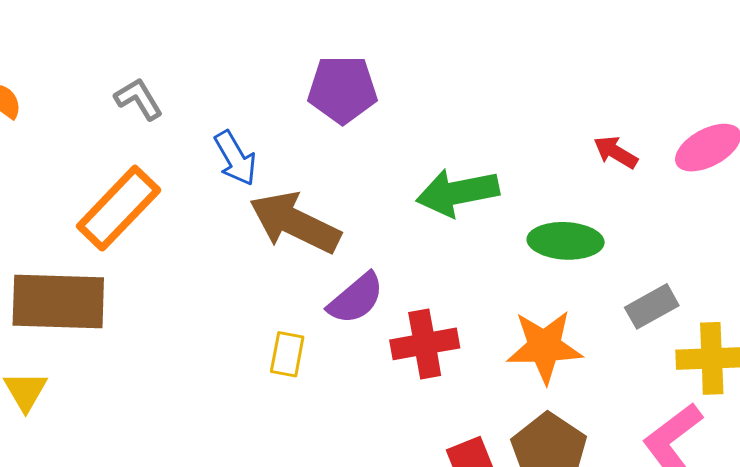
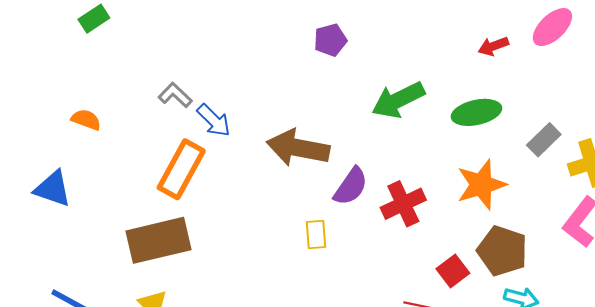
purple pentagon: (342, 89) -> (330, 40), moved, size x0.7
red arrow: (616, 152) -> (493, 46), turned -36
blue arrow: (235, 158) -> (214, 120), moved

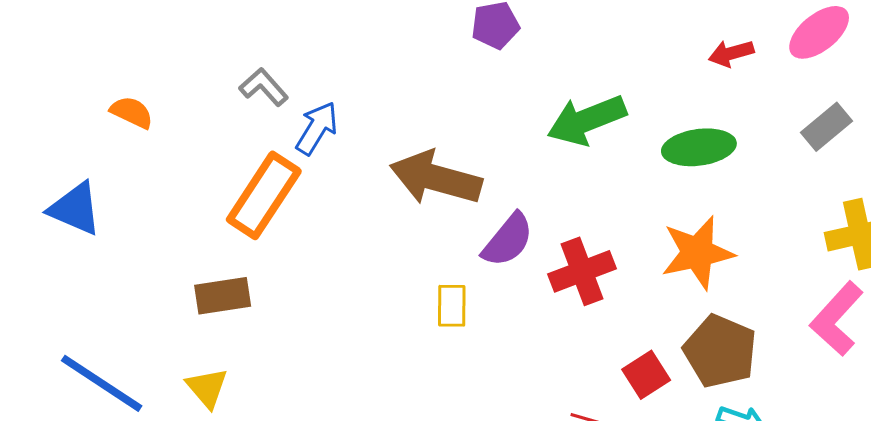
blue arrow: (214, 120) -> (317, 128), turned -108
gray rectangle: (544, 140) -> (826, 127), moved
brown rectangle: (159, 240) -> (223, 296), size x0.6

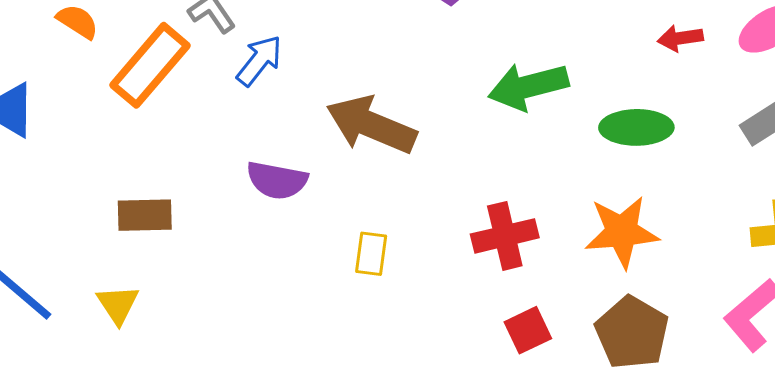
orange rectangle: (264, 195) -> (150, 65), moved
purple semicircle: (508, 240) -> (277, 180), moved, turned 54
red square: (646, 375) -> (528, 330), moved

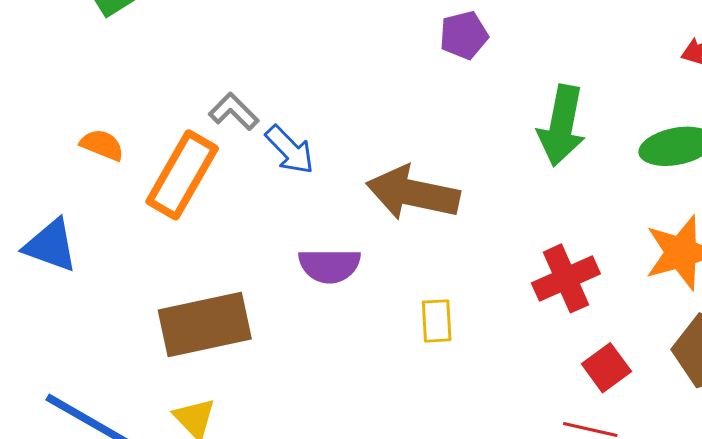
blue arrow: (259, 60) -> (290, 150), turned 108
green arrow: (528, 86) -> (562, 126), turned -54
brown rectangle: (145, 215) -> (205, 325), size x1.6

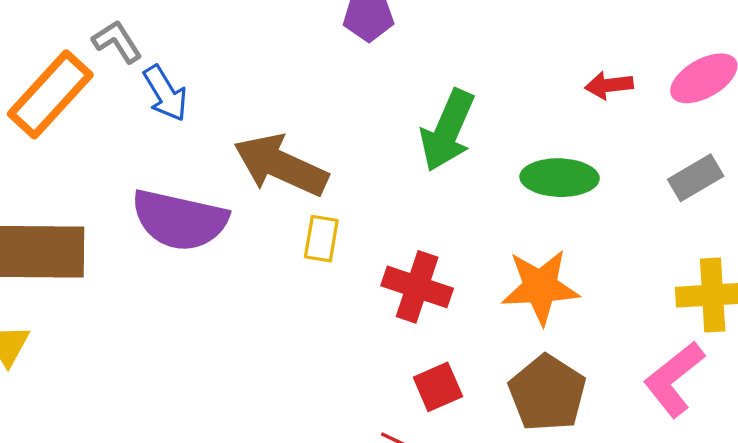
purple semicircle: (330, 265) -> (180, 220), size x1.5
red cross: (566, 278) -> (417, 287), turned 30
yellow rectangle: (437, 321) -> (321, 239), moved

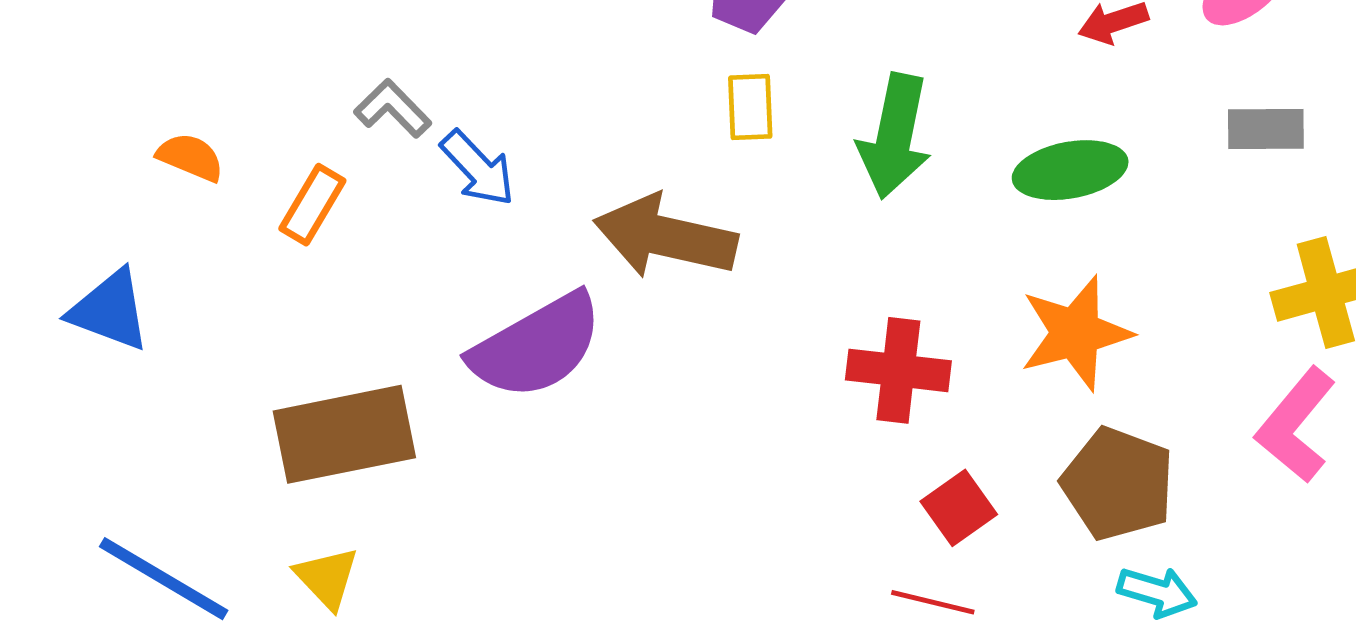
orange rectangle: (50, 94) -> (312, 205), size x0.6
gray rectangle: (696, 178) -> (1266, 129), turned 42
purple semicircle: (180, 220) -> (536, 346), turned -30
yellow rectangle: (321, 239) -> (750, 107), moved

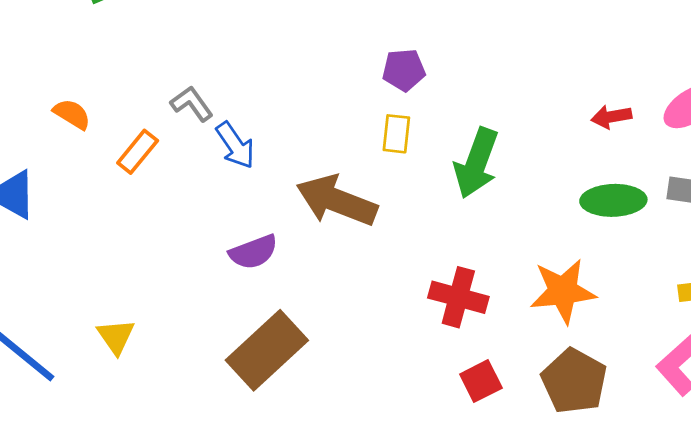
green ellipse: (1070, 170) -> (613, 200), moved
purple semicircle: (536, 346) -> (254, 252), size x0.6
brown rectangle: (344, 434) -> (267, 350), moved, turned -40
yellow triangle: (327, 578) -> (116, 336), moved

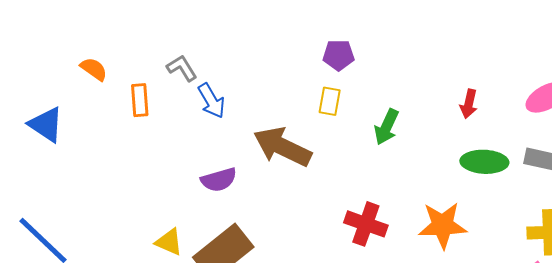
red arrow: (611, 117) -> (469, 104), moved, turned -72
orange rectangle: (138, 152) -> (140, 100), turned -48
green arrow: (476, 163) -> (386, 127), size x0.7
yellow triangle: (116, 336) -> (169, 242), moved, turned -36

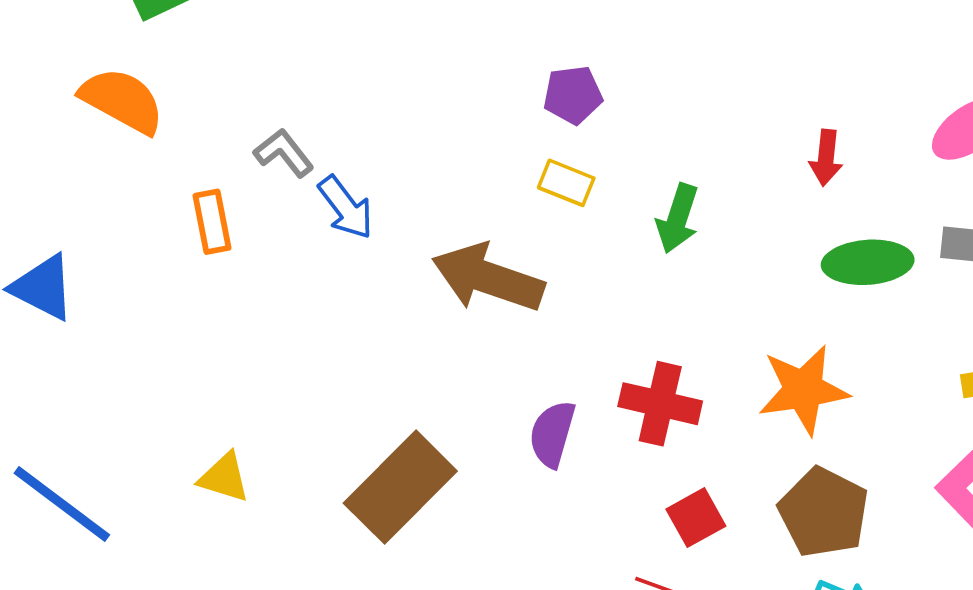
orange semicircle: (94, 69) -> (122, 101), moved, size x1.6
yellow rectangle: (330, 101) -> (566, 183), turned -72
purple semicircle: (219, 180) -> (552, 434), moved, turned 129
yellow triangle: (169, 242) -> (224, 477), moved

